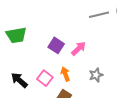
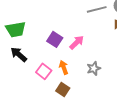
black arrow: (19, 80) -> (19, 54), moved

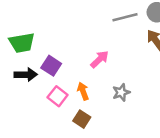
purple square: (55, 39) -> (51, 66), moved
black arrow: (19, 54) -> (26, 75), turned 138

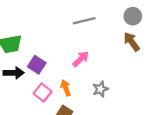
gray line: (125, 17) -> (84, 21), moved

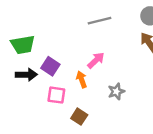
orange arrow: (66, 88) -> (82, 79), moved
pink square: (43, 93) -> (56, 95), turned -30

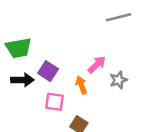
gray line: (100, 21) -> (119, 17), moved
gray star: (116, 91) -> (119, 80), moved

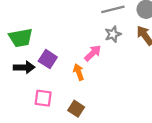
gray star: (119, 80) -> (113, 34), moved
pink square: (54, 102) -> (43, 98), moved

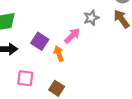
purple square: (48, 59) -> (40, 41), moved

